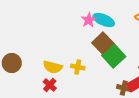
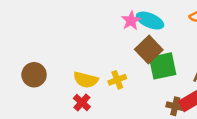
green square: (114, 56) -> (163, 66), turned 30
yellow cross: (78, 67) -> (117, 80), turned -32

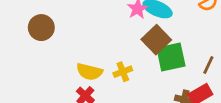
brown circle: (34, 75) -> (41, 28), moved

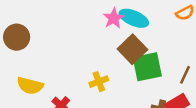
yellow semicircle: (89, 72) -> (30, 86), moved

